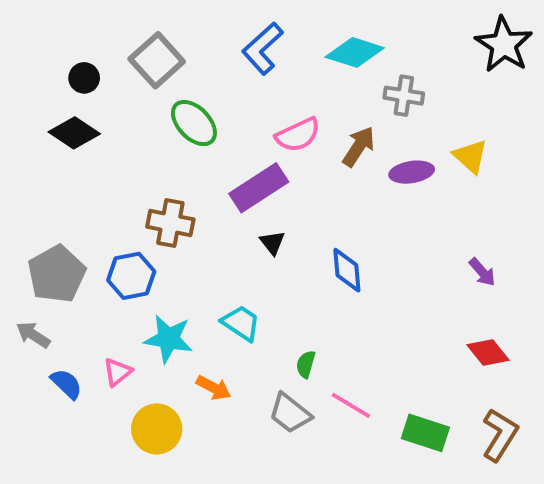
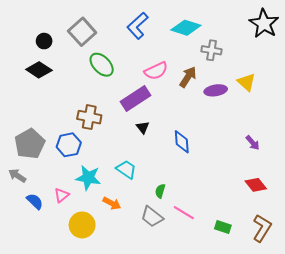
green rectangle: (425, 433) -> (223, 227), size x0.7

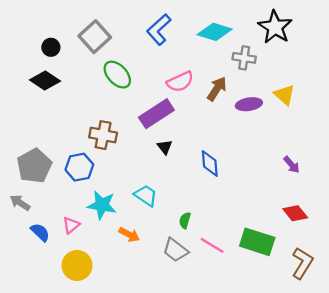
black star: (264, 24) -> (275, 27), moved
yellow circle: (82, 225) -> (77, 265), moved
green rectangle: (223, 227) -> (257, 242), moved, size x1.8

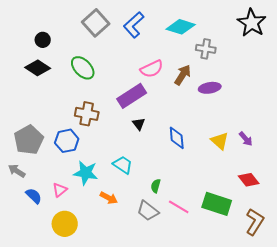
black star: (275, 27) -> (252, 23), moved
gray square: (95, 37) -> (96, 23), moved
green ellipse: (117, 75) -> (83, 68), moved
yellow triangle: (284, 95) -> (220, 141), moved

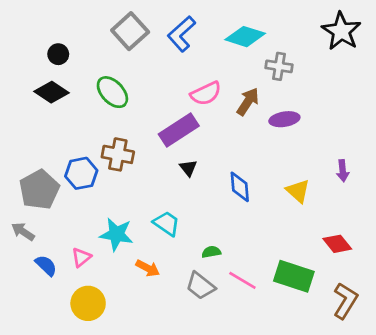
purple arrow: (246, 139) -> (343, 171), moved, turned 35
blue hexagon: (67, 141) -> (81, 173), moved
green semicircle: (156, 186) -> (211, 252), turned 64

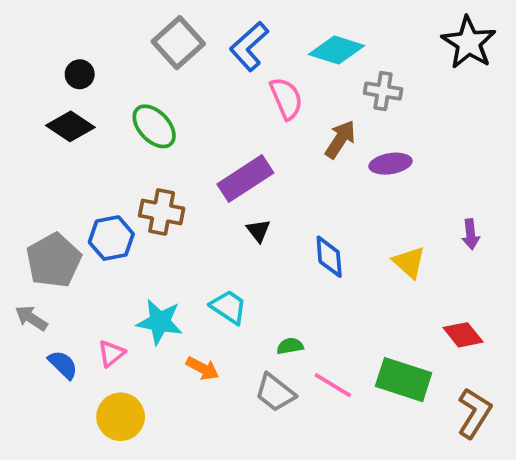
pink semicircle: (206, 93) -> (286, 98), moved, turned -88

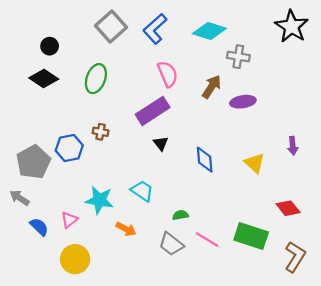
pink semicircle: (286, 98) -> (168, 74), moved
green ellipse: (154, 126) -> (96, 79), turned 64
brown cross: (162, 212) -> (101, 132), size x0.6

